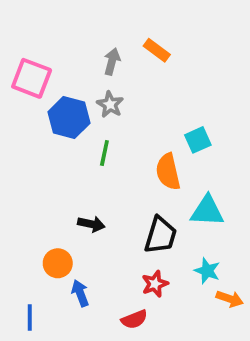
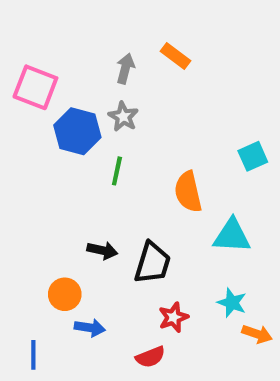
cyan square: (198, 140) -> (253, 156), moved
black trapezoid: (160, 235) -> (153, 263), moved
blue arrow: (80, 293) -> (90, 328), turned 120

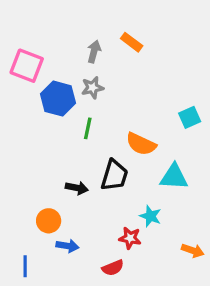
gray star: (123, 117) -> (92, 88), turned 30
orange semicircle: (188, 192) -> (141, 144), turned -52
black trapezoid: (153, 263) -> (114, 175), moved
cyan star: (232, 303) -> (150, 216), moved
red star: (173, 317) -> (130, 238), turned 30

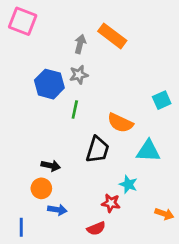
orange rectangle: (132, 42) -> (112, 36), size x1.5
pink square: (27, 66) -> (23, 21), moved
black arrow: (77, 188) -> (51, 166), moved

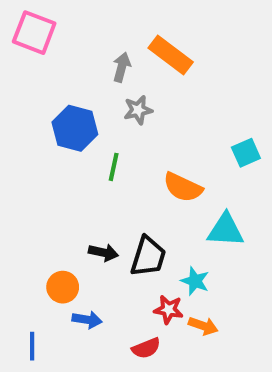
gray star: (79, 75) -> (138, 110), moved
black trapezoid: (98, 150) -> (148, 257), moved
black arrow: (51, 166) -> (103, 252), moved
orange arrow: (164, 214) -> (203, 326), moved

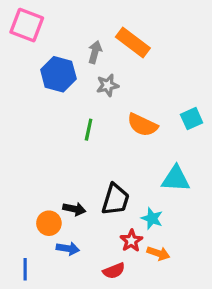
blue hexagon: (75, 128) -> (58, 74), moved
orange semicircle: (183, 187) -> (142, 125), moved
black arrow: (103, 252) -> (74, 209), moved
red star: (169, 309) -> (131, 241), turned 30

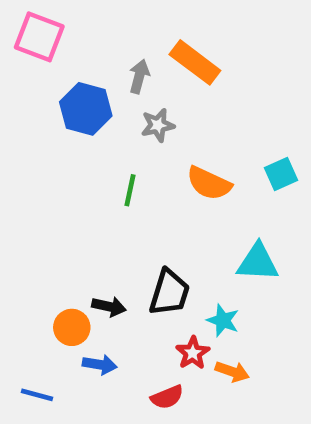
blue line: (25, 269) -> (37, 395), turned -75

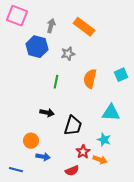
gray arrow: (139, 76) -> (51, 26), moved
orange semicircle: (209, 183) -> (90, 79), turned 78
black arrow: (109, 306) -> (47, 113), moved
cyan star: (223, 320) -> (104, 140), moved

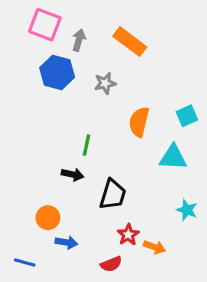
pink square: (17, 16) -> (45, 25), moved
green line: (56, 82) -> (86, 145), moved
cyan triangle: (111, 113) -> (173, 157), moved
cyan star: (104, 140) -> (187, 210), moved

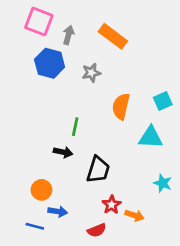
blue line: (25, 262) -> (35, 226), moved

